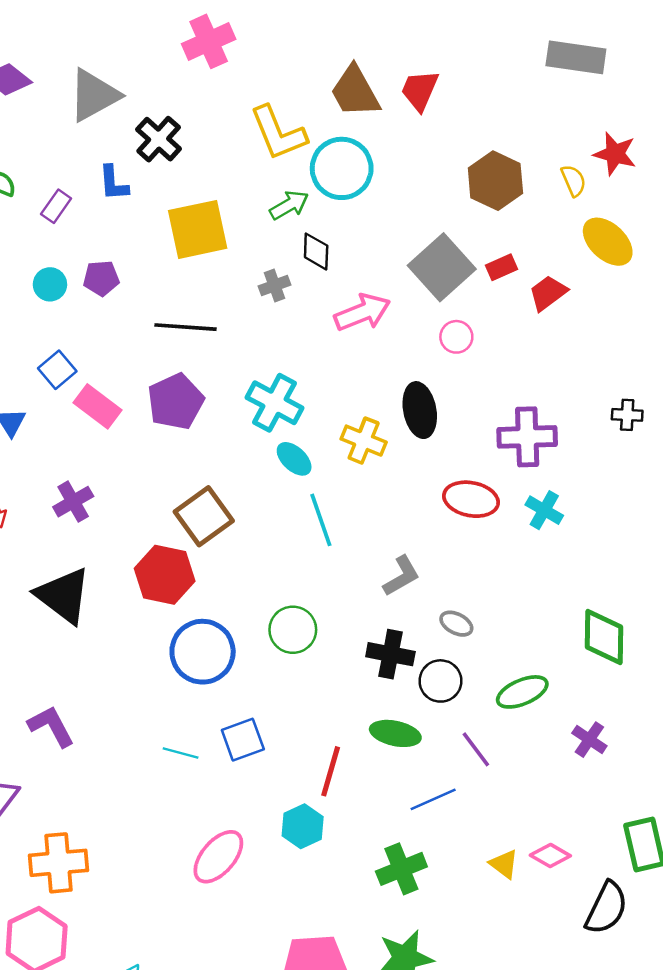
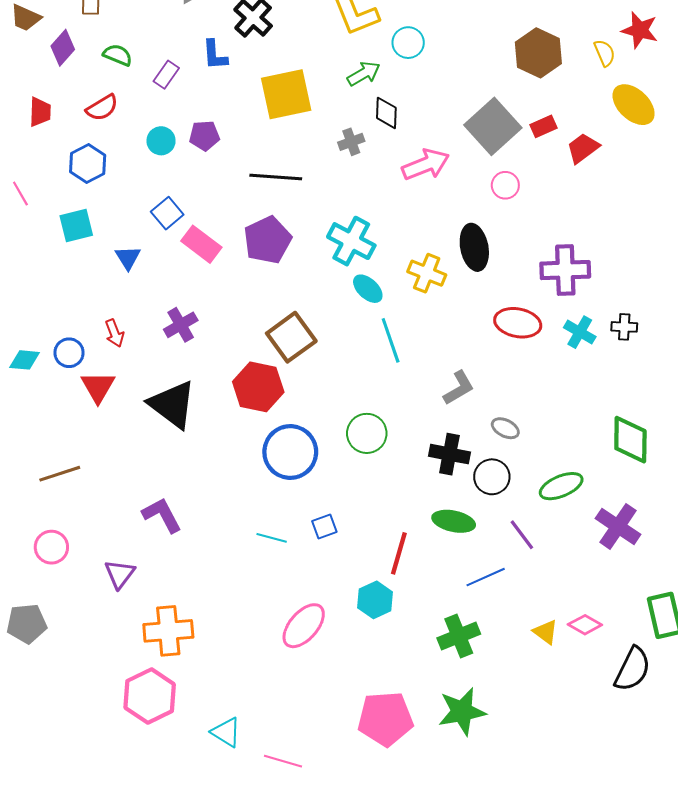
cyan circle: (342, 168) -> (408, 43), size x0.6
black cross: (627, 415) -> (624, 327), moved
blue square: (243, 740) -> (324, 526), size x0.7
purple cross: (589, 740) -> (618, 526), size x1.5

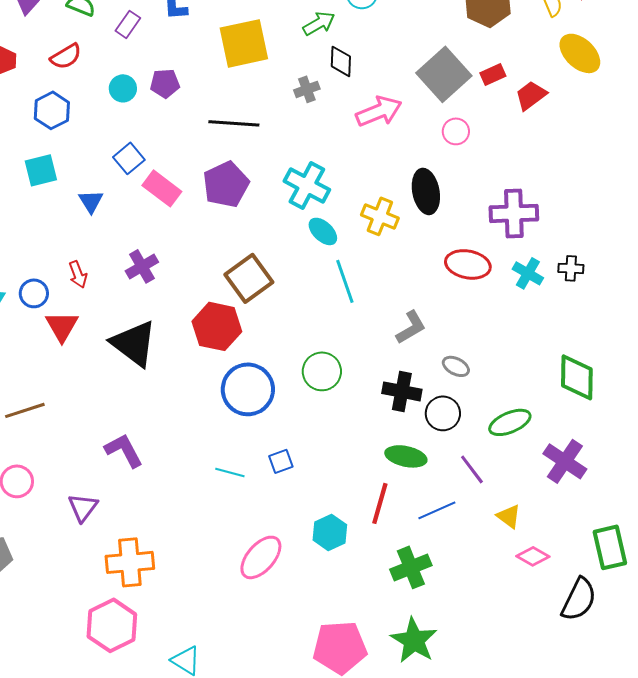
red line: (399, 553) -> (380, 503), moved
yellow triangle: (546, 632) -> (509, 516), moved
green star: (462, 712) -> (414, 640), turned -30

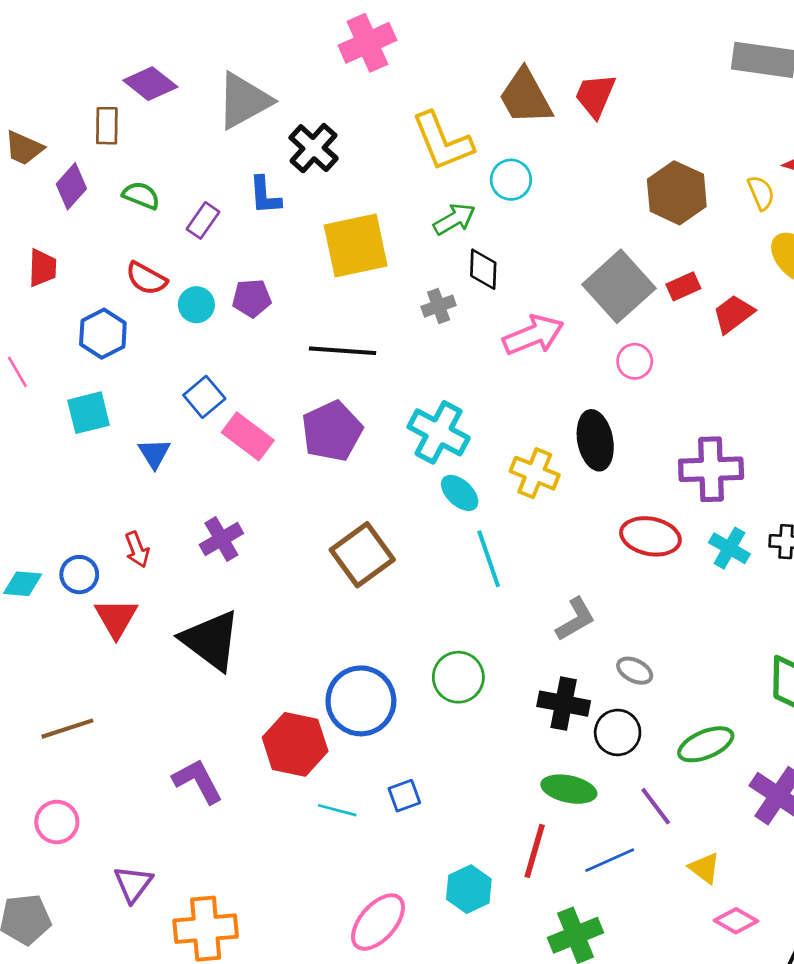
red semicircle: (66, 56) -> (146, 278), moved, turned 60
red hexagon: (217, 326) -> (295, 744), moved
purple triangle: (83, 507) -> (133, 884), moved

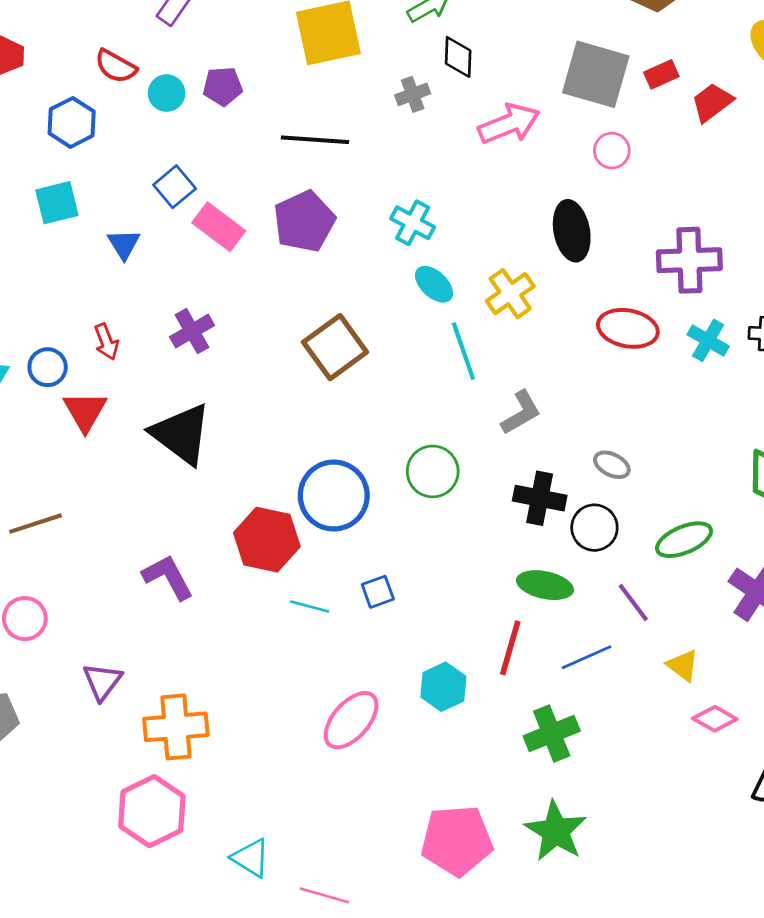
gray square: (619, 286) -> (596, 74), turned -32
cyan cross: (439, 432) -> (413, 223), size x0.7
yellow cross: (535, 473) -> (510, 294), moved, turned 33
gray L-shape: (575, 619) -> (521, 413), moved

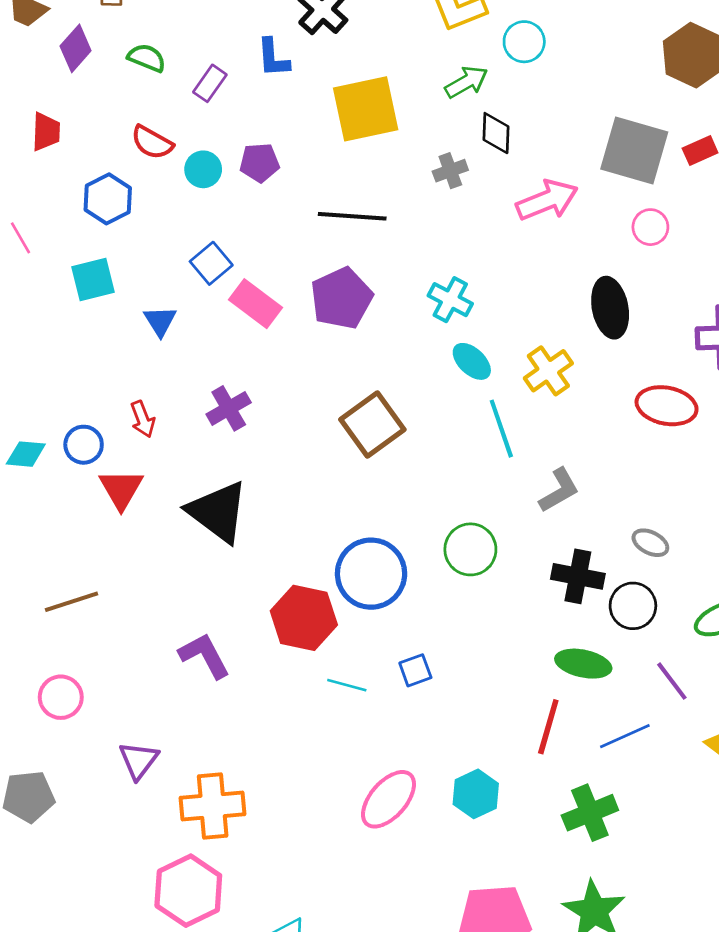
cyan hexagon: (443, 687) -> (476, 794), moved

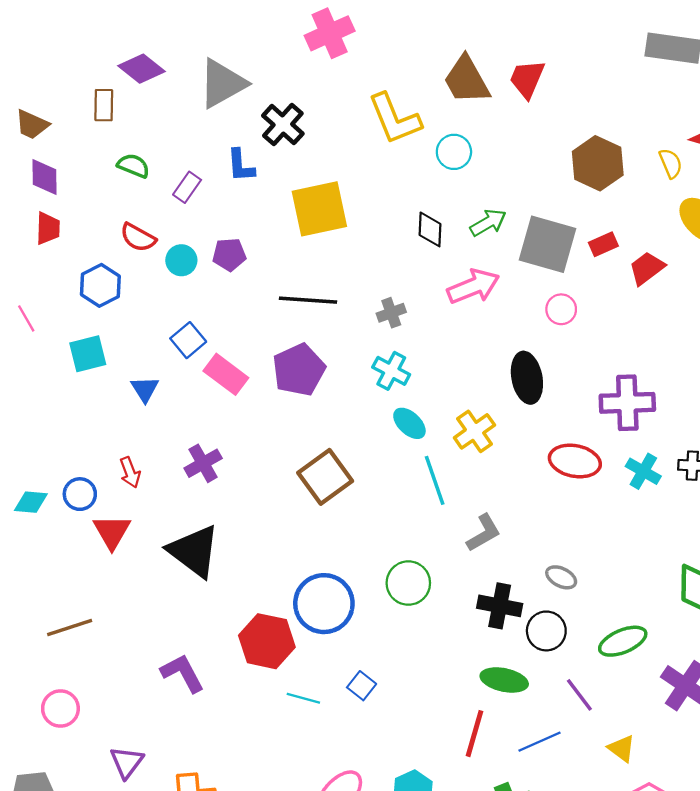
purple diamond: (76, 48) -> (44, 177), moved, turned -42
green arrow: (466, 82) -> (488, 223), moved
gray cross: (450, 171) -> (391, 313), moved
blue square: (415, 670) -> (362, 686), turned -32

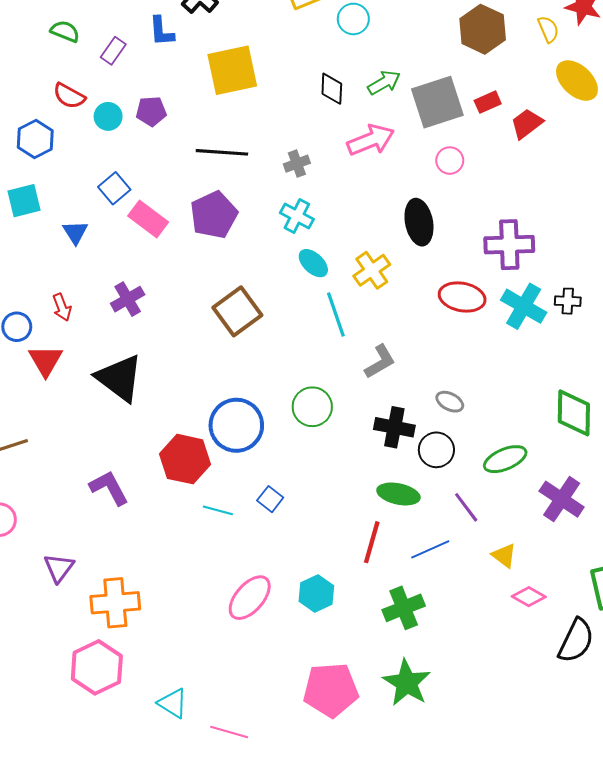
gray square: (547, 244) -> (437, 102), turned -34
cyan cross: (643, 471) -> (524, 306), size x1.4

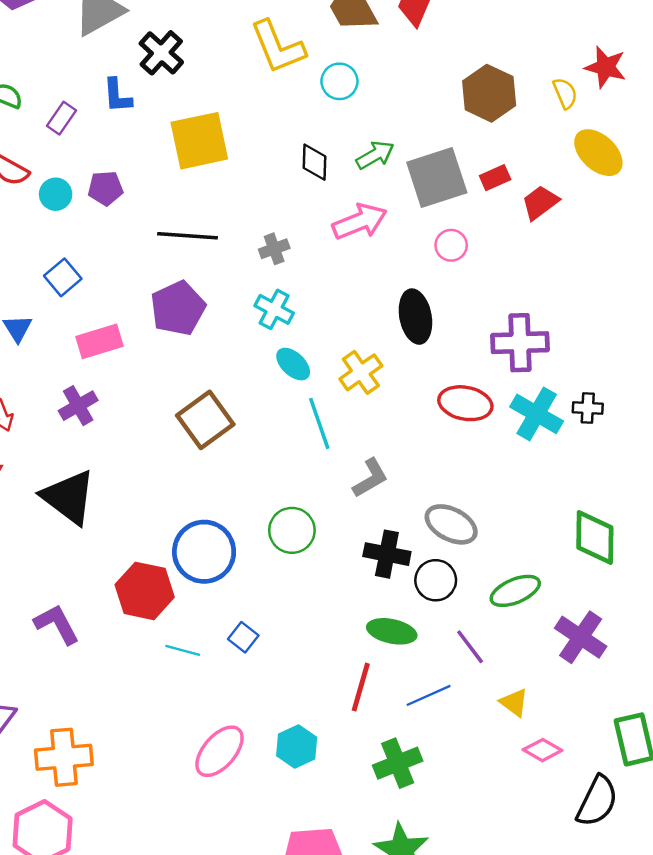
pink rectangle: (148, 219) -> (100, 341), moved, turned -54
gray ellipse: (450, 402) -> (451, 524), size x1.6

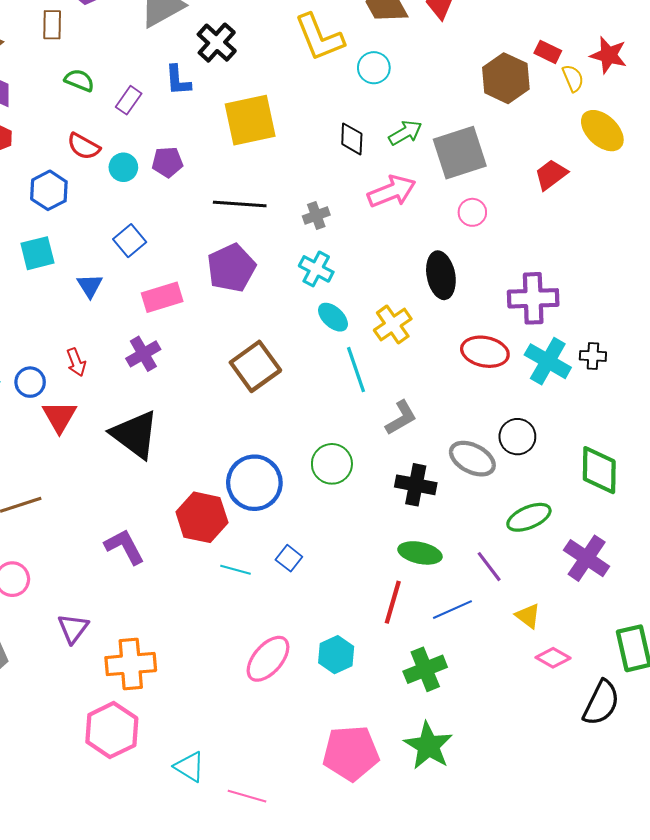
red rectangle: (495, 178) -> (548, 52), moved, turned 50
black circle: (436, 580) -> (517, 437), moved

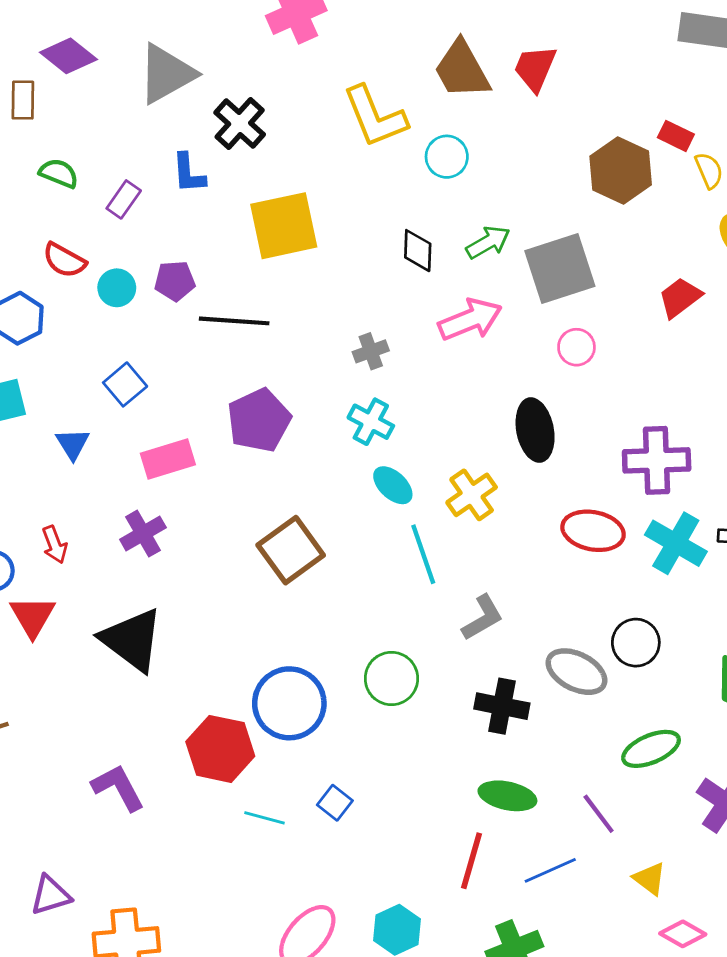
black line: (240, 204) -> (234, 321), moved
purple triangle: (73, 628) -> (50, 895), turned 36

